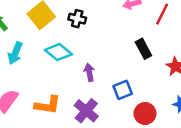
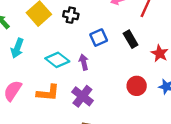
cyan diamond: (58, 52) -> (57, 60), moved
blue square: (123, 90) -> (99, 38), moved
red circle: (145, 114) -> (137, 86), moved

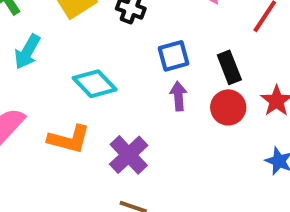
purple arrow: (84, 62) -> (178, 96), moved
red circle: (137, 86) -> (228, 107), moved

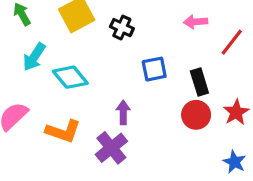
cyan diamond: (95, 84) -> (70, 77), moved
purple arrow: (178, 96) -> (123, 112), moved

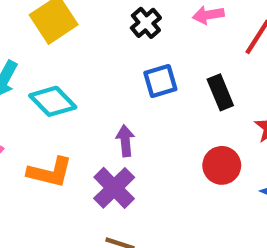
black cross: (122, 28) -> (146, 23), moved, turned 30
red circle: (196, 115) -> (222, 165), moved

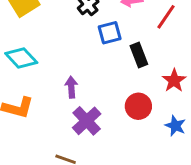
blue square: (160, 81) -> (110, 33), moved
purple cross: (114, 188) -> (87, 121), moved

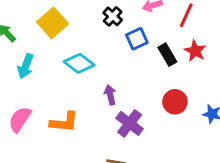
cyan diamond: (21, 58) -> (79, 63), moved
red star: (174, 80) -> (195, 51), moved

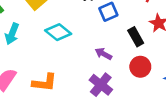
black rectangle: (167, 55) -> (136, 37), moved
purple arrow: (110, 95) -> (103, 54), moved, turned -49

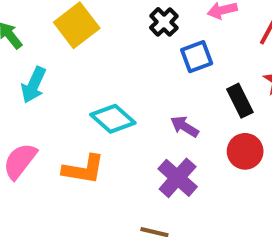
cyan diamond: (58, 32) -> (113, 119), moved

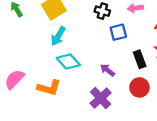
black cross: (164, 22) -> (102, 11), turned -35
cyan arrow: (34, 85) -> (58, 36), moved

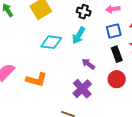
blue square: (118, 32) -> (114, 31), moved
cyan arrow: (58, 36) -> (79, 35), moved
cyan diamond: (68, 61) -> (51, 42), moved, turned -40

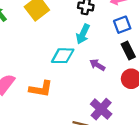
cyan diamond: (51, 42) -> (63, 56), moved
purple cross: (82, 89) -> (101, 109), moved

